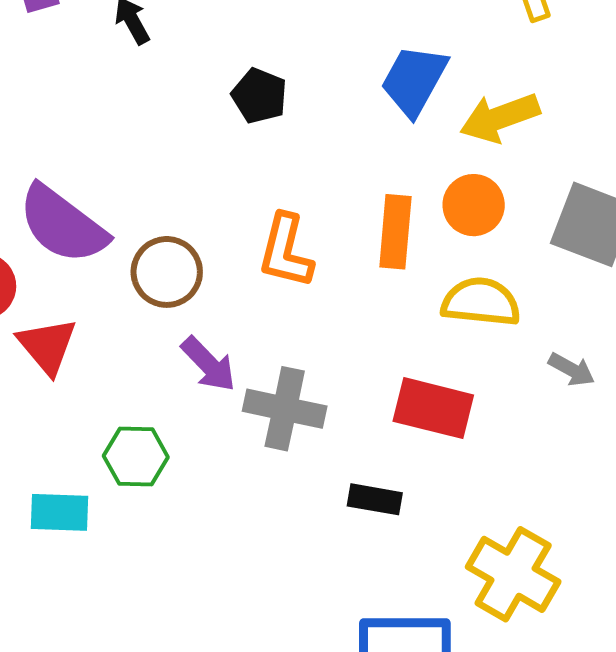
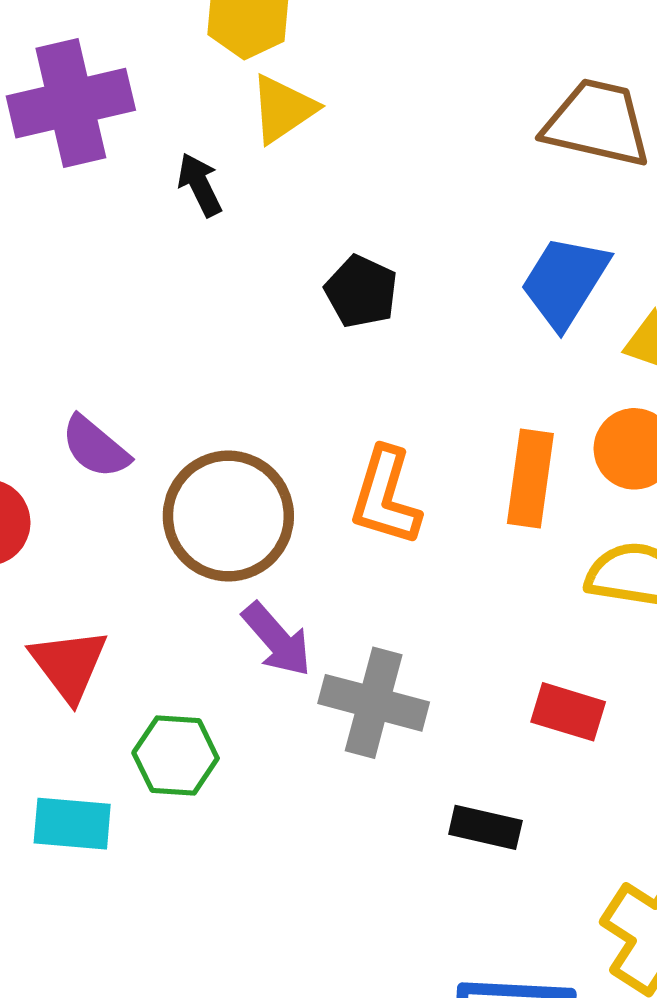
purple semicircle: (63, 225) -> (95, 447), size x0.6
brown circle: (167, 272) -> (228, 516), size x1.4
red triangle: (47, 346) -> (69, 665), moved
red rectangle: (433, 408) -> (568, 712), size x0.7

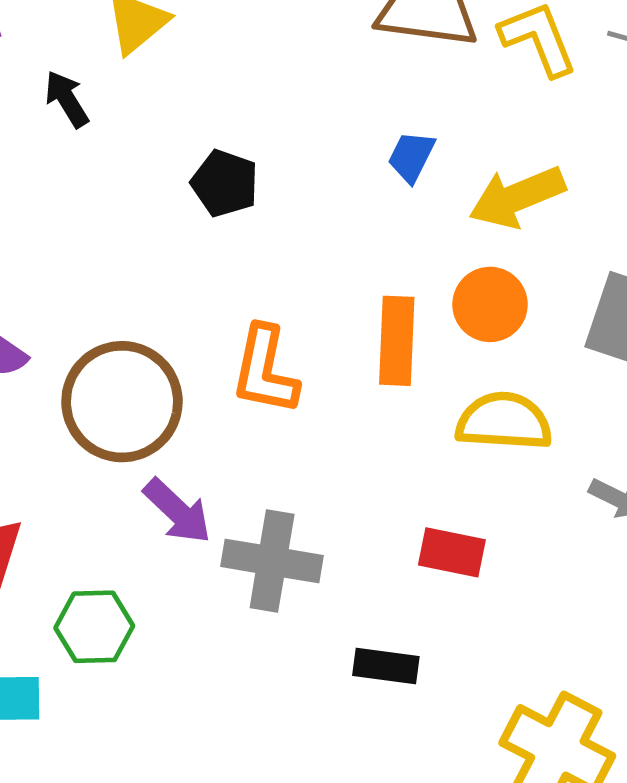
blue trapezoid: (565, 282) -> (411, 157), size x0.6

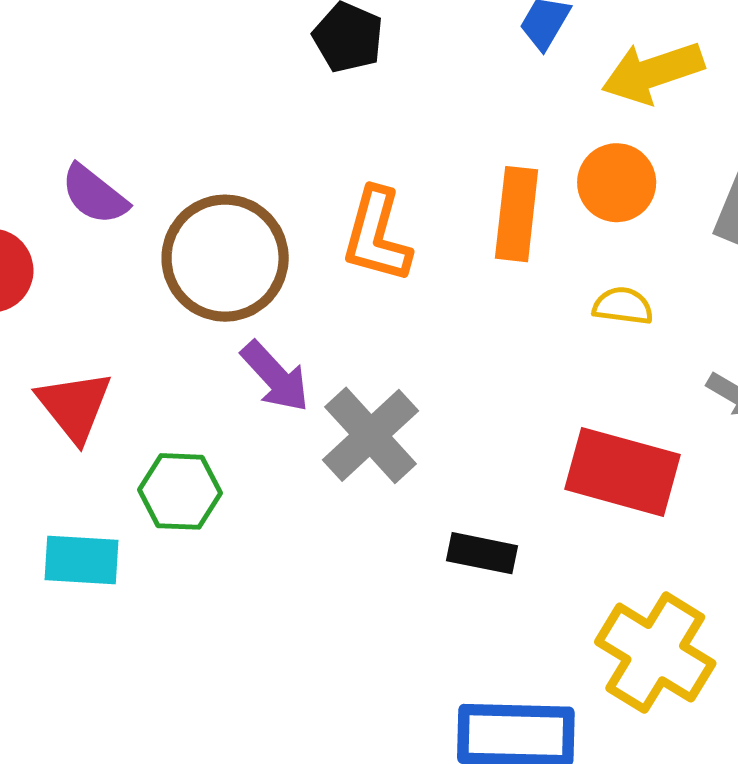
yellow semicircle: (504, 421) -> (623, 306), size x0.6
red rectangle: (452, 552) -> (623, 472), moved, size x1.6
gray cross: (272, 561) -> (370, 435), turned 34

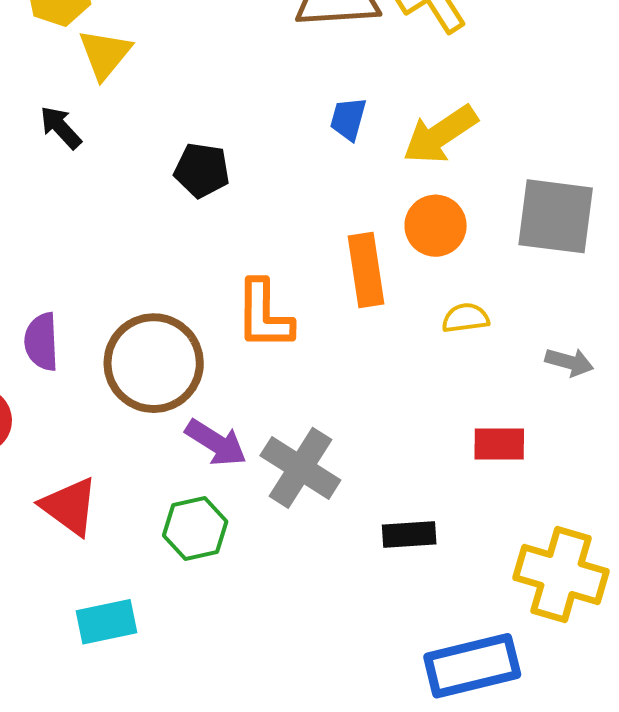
purple semicircle: (94, 195) -> (41, 342), turned 64
red rectangle: (623, 472) -> (499, 444), size x0.6
green hexagon: (180, 491) -> (195, 529), moved

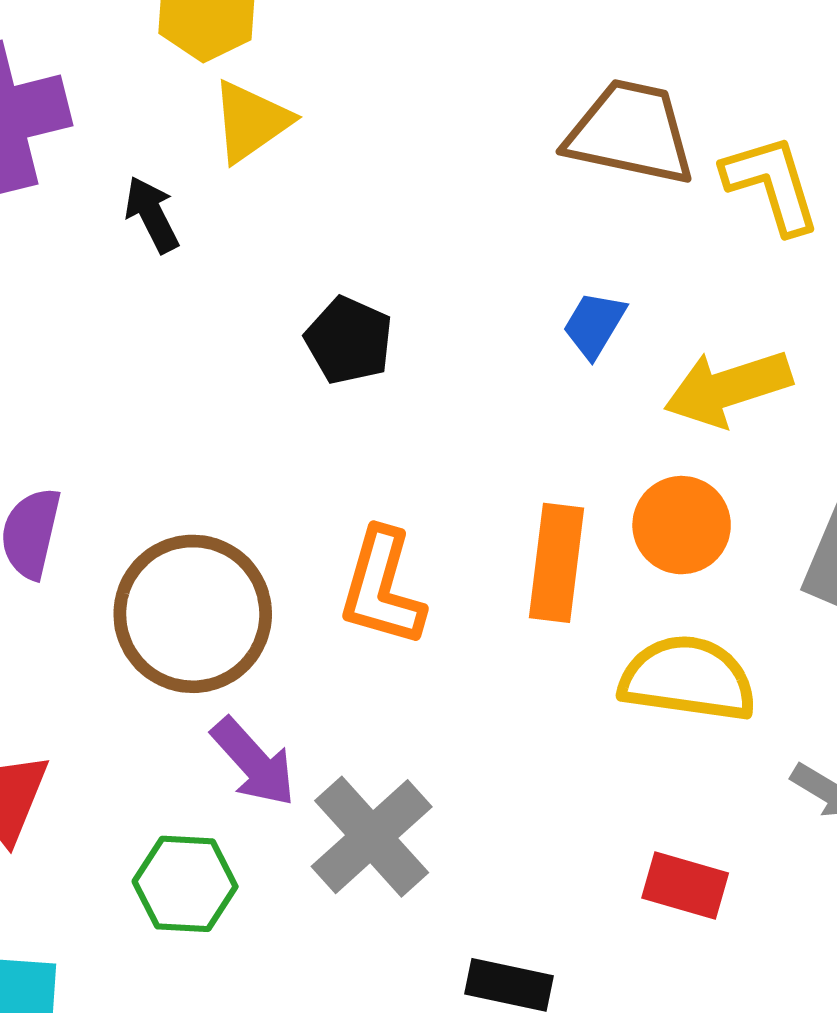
yellow semicircle: (465, 318) -> (688, 679), size x1.8

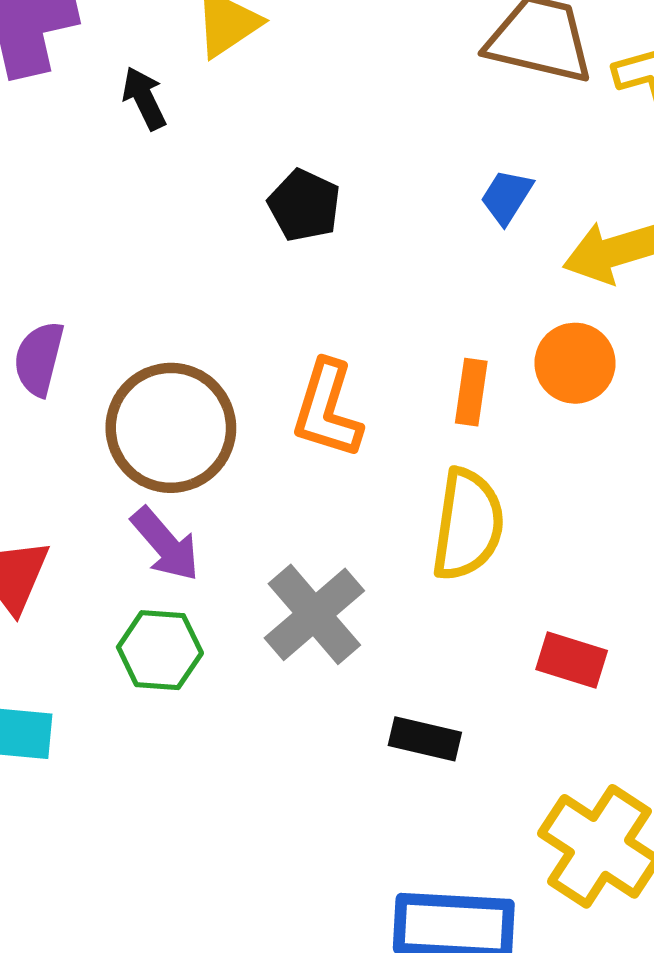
orange rectangle: (557, 563) -> (471, 392), size x0.7
yellow semicircle: (688, 679) -> (468, 525), moved, turned 89
purple arrow: (254, 762) -> (165, 544), moved

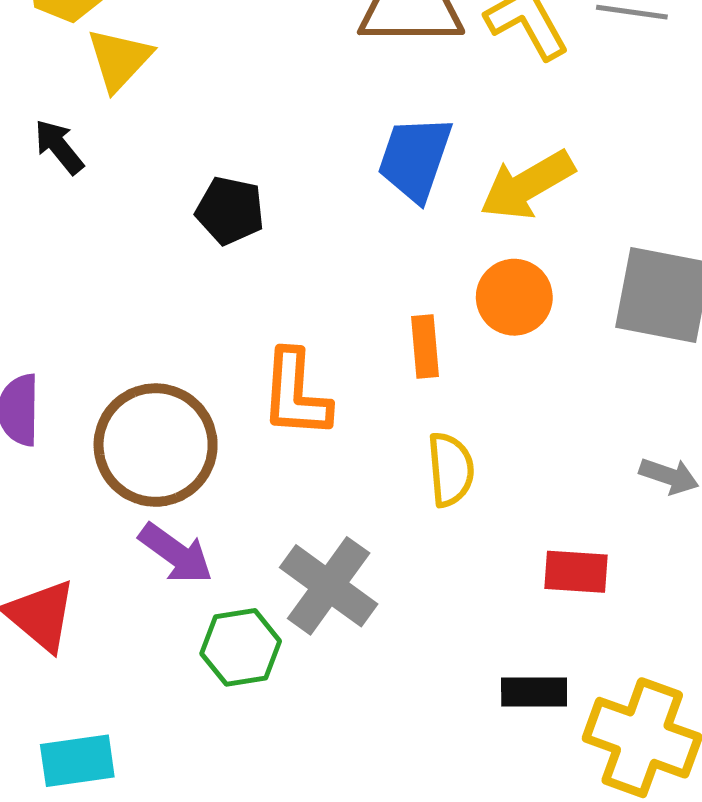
blue trapezoid: (507, 197) -> (415, 159), size x1.6
yellow semicircle: (468, 525) -> (451, 469), size x0.7
green hexagon: (160, 650) -> (241, 647), moved
black rectangle: (425, 739) -> (534, 692), moved

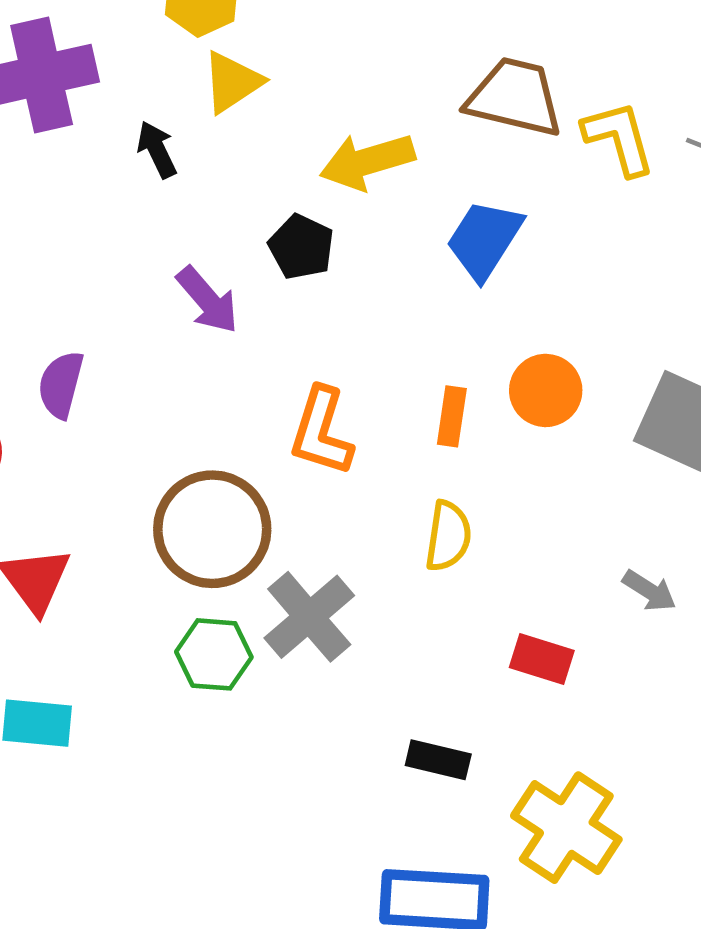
yellow arrow: (527, 185) -> (367, 161), moved
brown circle: (156, 445) -> (212, 529), moved
purple arrow: (176, 554) -> (207, 300), moved
black rectangle: (534, 692) -> (438, 760), moved

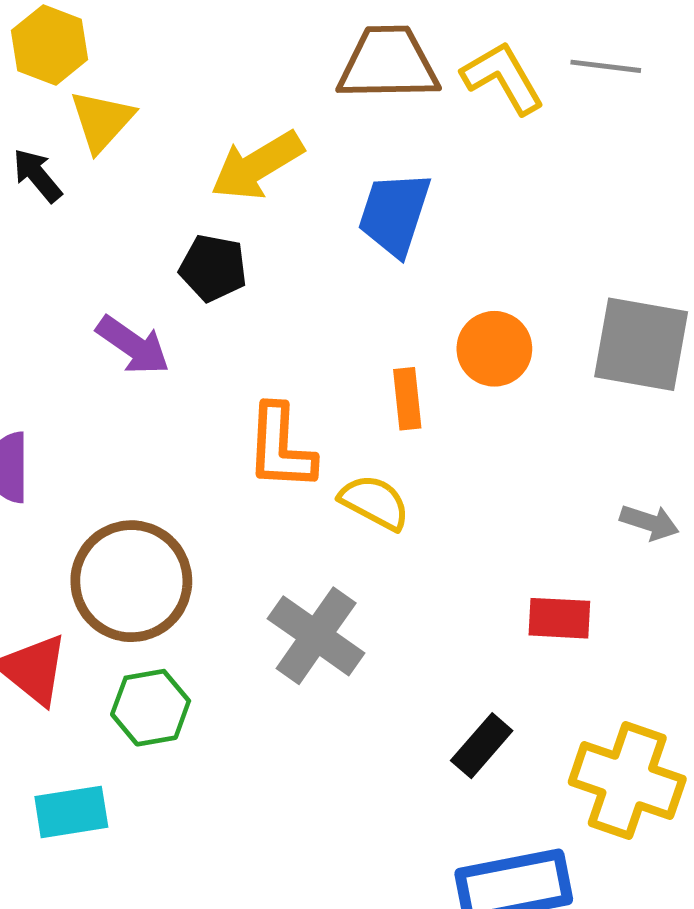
black arrow: (157, 150) -> (37, 175), moved
brown circle: (212, 529) -> (131, 581), moved
yellow semicircle: (448, 536) -> (375, 502), moved, turned -56
green hexagon: (214, 654) -> (151, 708), moved
black rectangle: (438, 760) -> (482, 746), turned -48

